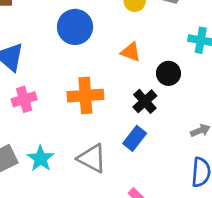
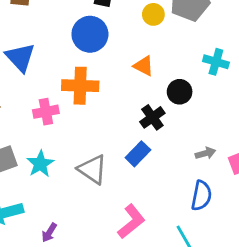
orange cross: (85, 96) -> (80, 86), moved
pink cross: (24, 99) -> (46, 112), moved

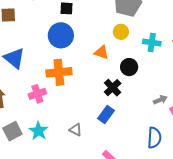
yellow circle: (153, 14) -> (121, 32), moved
gray arrow: (205, 153) -> (160, 100), moved
gray triangle: (92, 169) -> (76, 130), size x0.6

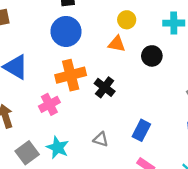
yellow circle: (121, 32) -> (127, 20), moved
black cross: (113, 88) -> (105, 87), moved
blue rectangle: (106, 114) -> (141, 130), moved

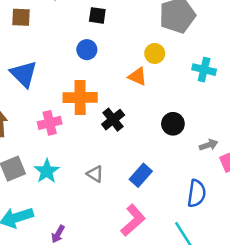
blue circle: (66, 31) -> (87, 50), size x0.6
black circle: (152, 56) -> (173, 124), moved

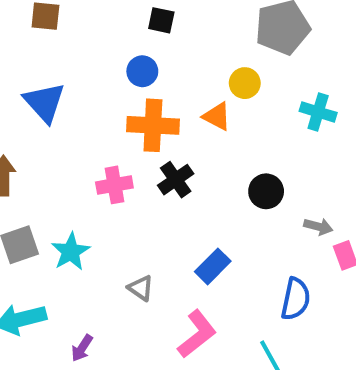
orange cross: (80, 97) -> (153, 125), moved
pink cross: (50, 123) -> (114, 185), moved
gray arrow: (209, 145) -> (318, 227), turned 30
gray triangle: (95, 174) -> (141, 288), moved

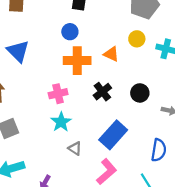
yellow circle: (245, 83) -> (137, 39), moved
black cross: (176, 180) -> (102, 92), moved
cyan star: (71, 252) -> (61, 122), moved
blue rectangle: (213, 266) -> (113, 135), size x1.5

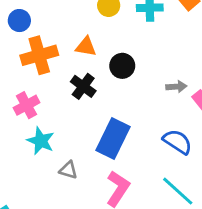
orange triangle: (111, 54) -> (86, 47), moved
black circle: (140, 93) -> (122, 66), moved
blue semicircle: (159, 150) -> (177, 142), turned -50

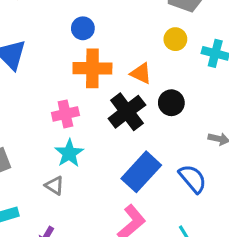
black cross: (83, 86) -> (127, 112), size x1.4
blue semicircle: (177, 142) -> (193, 179), moved
gray triangle: (68, 170) -> (54, 186), moved

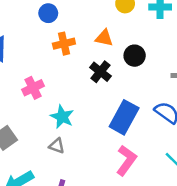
orange cross: (92, 68) -> (64, 44), size x0.7
black cross: (127, 112) -> (100, 72), size x0.7
pink cross: (65, 114) -> (33, 88), moved

